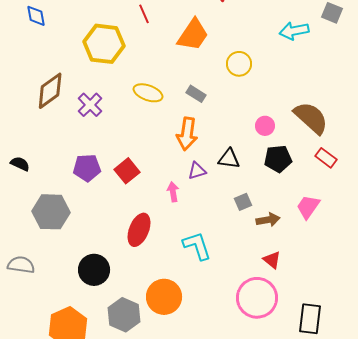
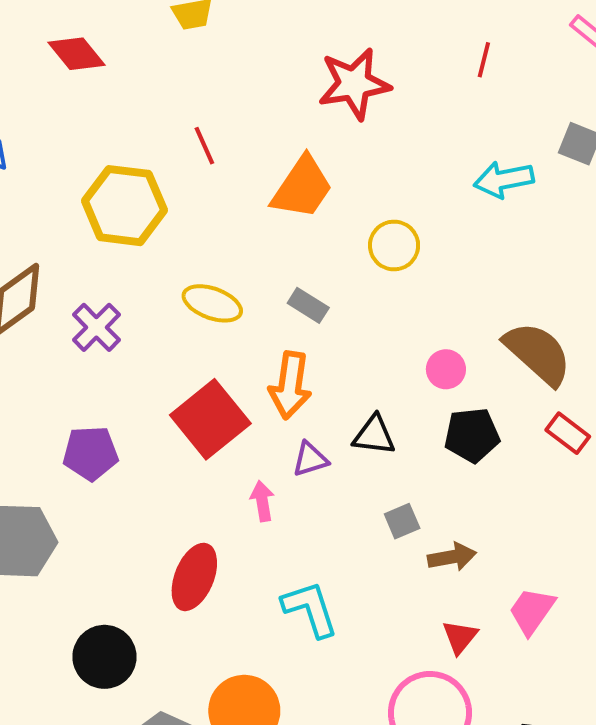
red square: (127, 171) -> (210, 419), moved, size x1.5
pink trapezoid: (308, 207) -> (532, 611), moved
red triangle: (272, 260) -> (460, 637), turned 30

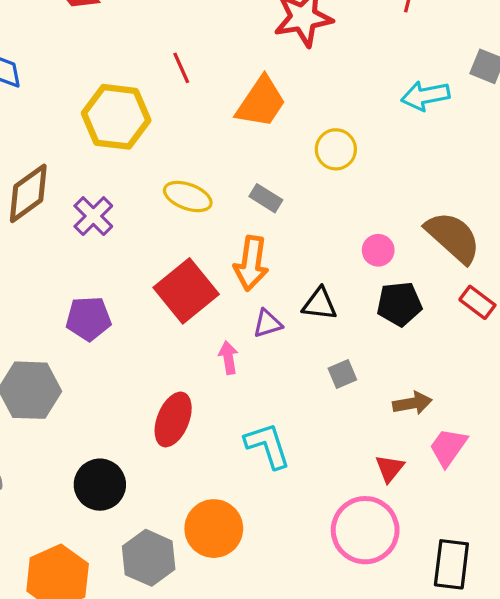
brown arrow: (452, 557) -> (412, 403), moved

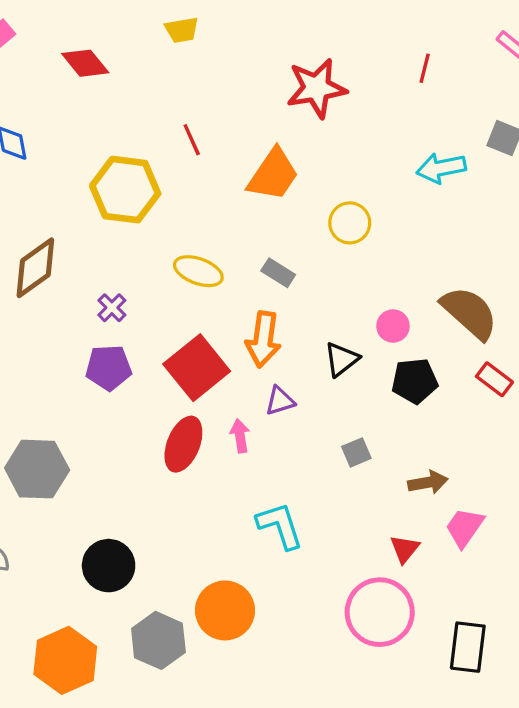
purple cross: (93, 216) -> (112, 308), moved, size x0.7
black triangle: (320, 304) -> (341, 359), moved, turned -45
purple pentagon: (88, 319) -> (109, 368), moved
red ellipse: (173, 419) -> (183, 444), moved

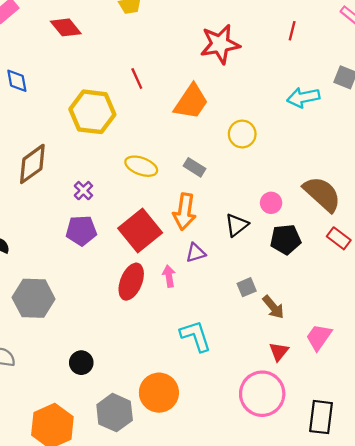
brown arrow: (428, 482) -> (273, 307), moved, turned 60
black circle: (109, 566) -> (81, 363), size x0.7

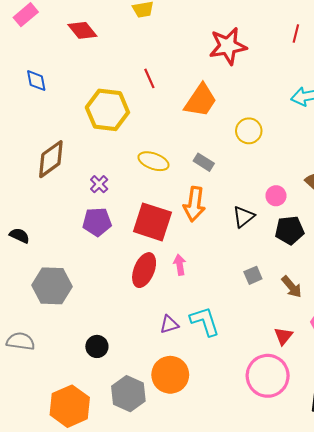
red square: (140, 231) -> (152, 222), turned -33
purple triangle: (196, 253) -> (169, 325), moved
brown arrow: (273, 307) -> (292, 287), moved

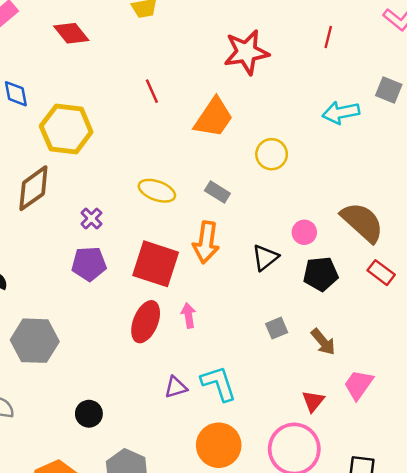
yellow hexagon: (107, 110) -> (66, 129), moved
orange circle: (170, 375) -> (219, 445), moved

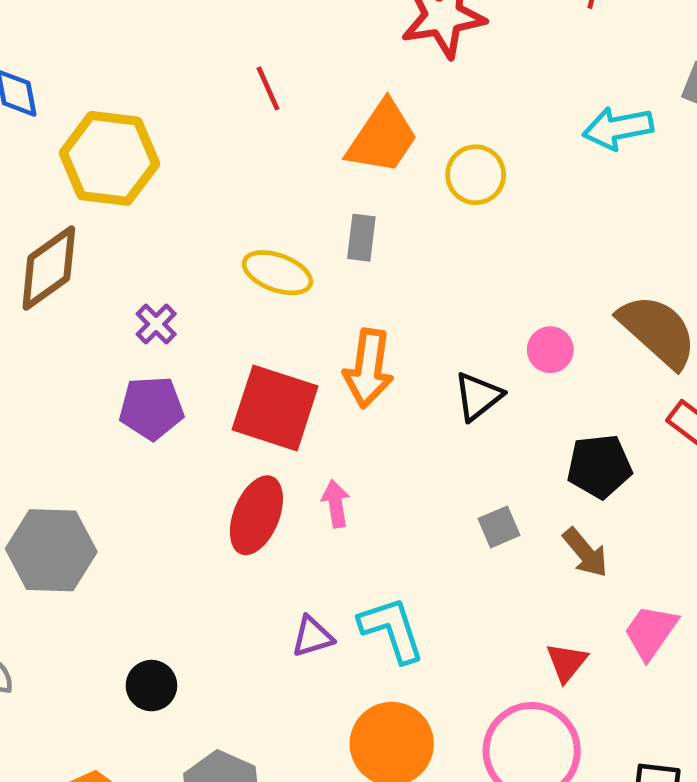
yellow circle: (272, 154) -> (476, 175), moved
gray rectangle: (217, 192) -> (361, 238), moved, turned 65
black pentagon: (321, 274) -> (599, 466), moved

